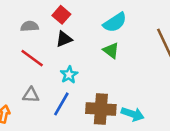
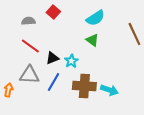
black triangle: (64, 39) -> (52, 58), moved
cyan star: (69, 75) -> (71, 61), moved
gray triangle: (31, 95) -> (29, 75), size x1.5

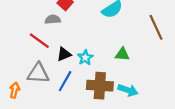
gray semicircle: (28, 21) -> (53, 19), moved
green triangle: (92, 40) -> (122, 54), moved, turned -32

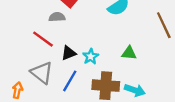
gray triangle: (38, 73) -> (42, 73), turned 35

